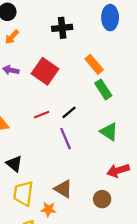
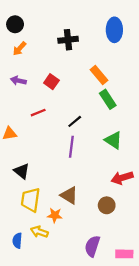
red square: (45, 71) -> (51, 82), size x0.6
red line: (42, 115) -> (38, 113), moved
purple line: (66, 139) -> (71, 147), turned 30

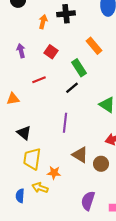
orange arrow: (19, 49) -> (43, 22), moved, turned 152
purple arrow: (18, 81) -> (21, 51), turned 64
green rectangle: (108, 99) -> (79, 68), moved
purple line: (71, 147) -> (65, 123), moved
brown triangle: (69, 195) -> (80, 155), moved

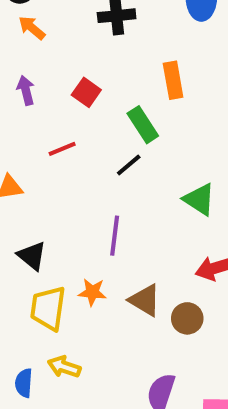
orange arrow: (43, 22) -> (32, 28), moved, turned -64
orange rectangle: (94, 46) -> (173, 80), turned 30
orange star: (54, 173) -> (92, 292), moved

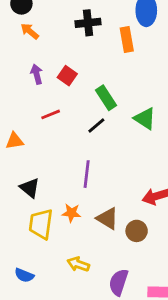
orange rectangle: (173, 80) -> (127, 40), moved
purple arrow: (26, 90) -> (37, 74), moved
green triangle: (199, 199) -> (145, 119), moved
yellow arrow: (64, 367) -> (78, 264), moved
blue semicircle: (24, 383) -> (24, 275), turned -72

